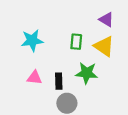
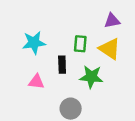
purple triangle: (106, 20) -> (112, 21), turned -42
black rectangle: (59, 81) -> (62, 65), moved

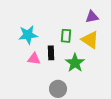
green star: (91, 77) -> (75, 63), turned 30
pink triangle: (36, 82) -> (34, 59), moved

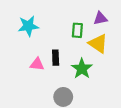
cyan star: (28, 35) -> (28, 26), moved
green rectangle: (66, 36) -> (77, 30), moved

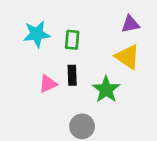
green rectangle: (77, 30) -> (72, 40), moved
pink triangle: (37, 64) -> (48, 84), turned -32

